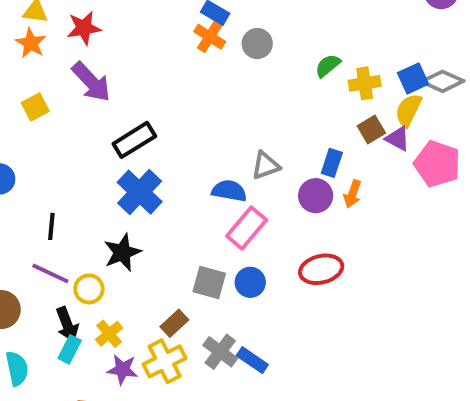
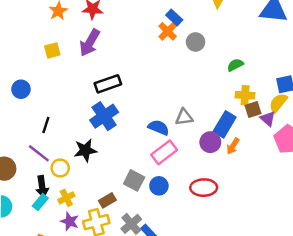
purple arrow: (91, 82) -> (90, 43), turned 60
yellow cross: (365, 83) -> (245, 95), moved
blue rectangle: (332, 163) -> (225, 124), size x1.5

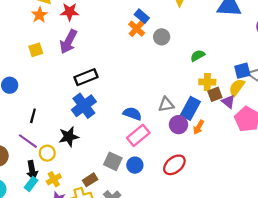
gray triangle: (184, 117) -> (166, 104), moved
red ellipse: (204, 188) -> (174, 165), turned -35

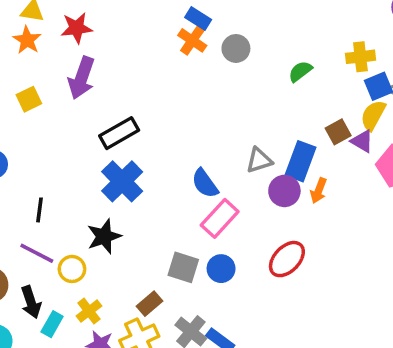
yellow cross: (207, 82) -> (360, 57), moved
blue semicircle: (132, 114) -> (205, 183), turned -138
black arrow: (32, 170) -> (31, 302), moved

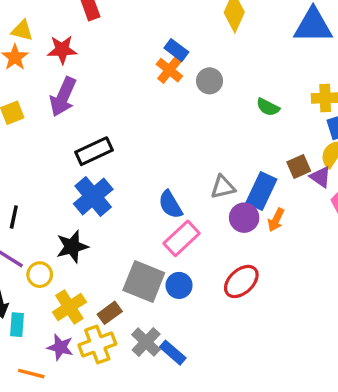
green semicircle: (300, 71) -> (268, 107), turned -120
gray square: (183, 267) -> (144, 281), size x1.4
yellow cross: (89, 311) -> (69, 307), moved, size x1.4
cyan rectangle: (52, 324) -> (17, 325), turned -30

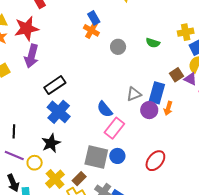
red star: (62, 50) -> (27, 29), size x1.4
blue rectangle: (176, 50) -> (94, 18), turned 32
gray circle: (210, 81) -> (118, 47), moved
red ellipse: (241, 281) -> (155, 161), moved

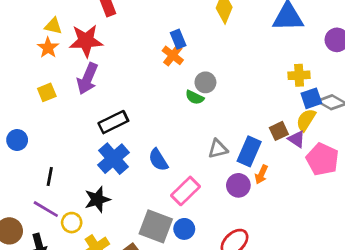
green semicircle: (153, 43) -> (195, 97), moved
blue semicircle: (105, 109) -> (158, 160), moved
purple circle: (149, 110) -> (238, 185), moved

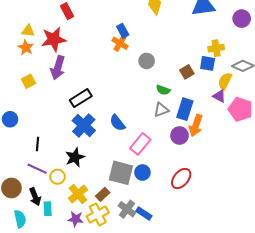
green semicircle: (195, 97) -> (163, 90), moved
blue square: (311, 98) -> (208, 63), moved, turned 35
brown square: (279, 131) -> (187, 72), moved
orange arrow: (261, 174) -> (196, 125), size x1.5

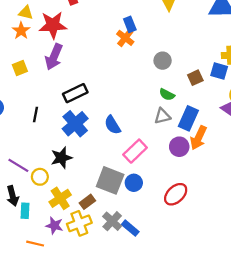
gray circle: (147, 61) -> (163, 61), moved
black line: (37, 144) -> (36, 115), moved

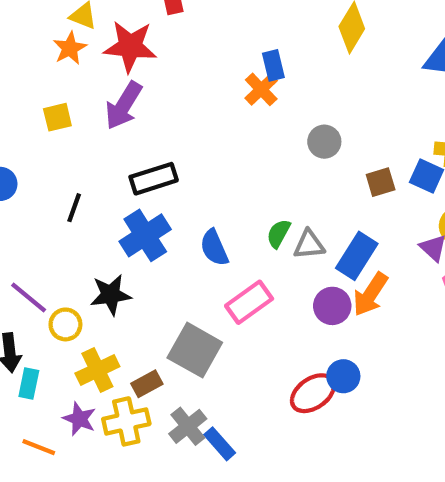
green semicircle: (167, 95) -> (279, 234), moved, turned 84
blue circle: (134, 183) -> (343, 376), moved

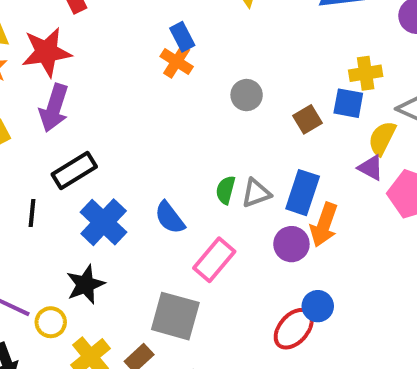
black rectangle: (154, 179) -> (74, 170), moved

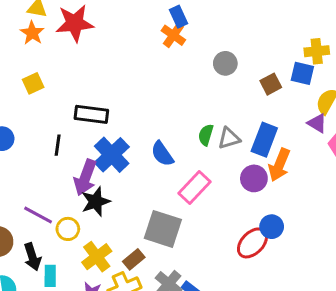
purple arrow: (54, 108) -> (85, 178), moved
black rectangle: (74, 170) -> (91, 114), turned 36

